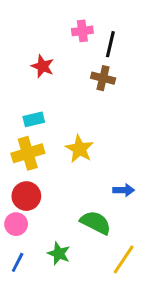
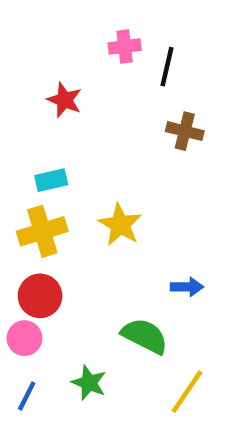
brown cross: (103, 78) -> (185, 131), moved

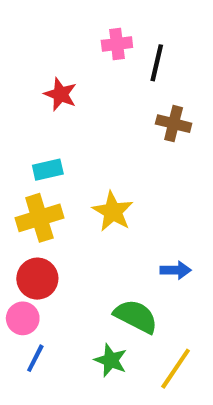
green star: (89, 383) -> (111, 360), moved
blue line: (27, 396) -> (35, 358), moved

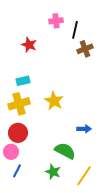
brown cross: (174, 124) -> (85, 49), moved, turned -35

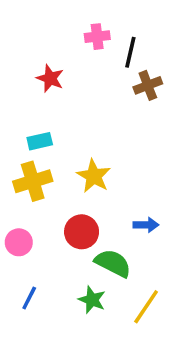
red circle: (18, 133) -> (82, 232), moved
pink circle: (11, 152) -> (19, 242), moved

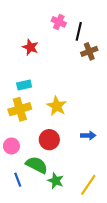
pink cross: (97, 37) -> (59, 22), turned 32
green semicircle: (113, 263) -> (37, 165), moved
blue line: (29, 298) -> (18, 180), turned -48

